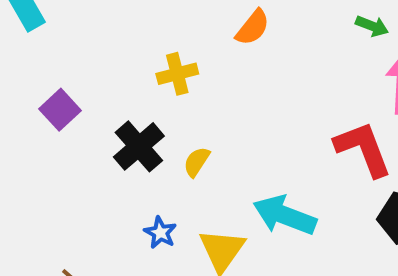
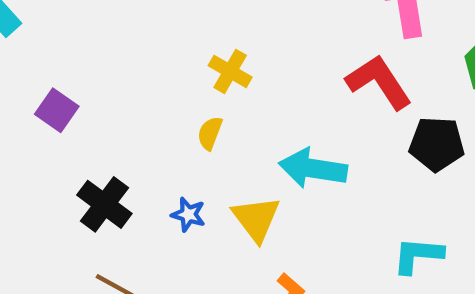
yellow cross: (177, 74) -> (230, 71), moved, turned -33
black cross: (139, 146) -> (104, 204), moved

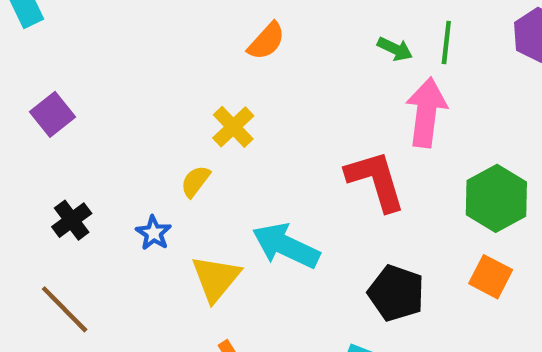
black pentagon: (437, 144) -> (396, 293), moved
black cross: (104, 204) -> (72, 220), size x0.7
blue star: (188, 215) -> (154, 233), moved

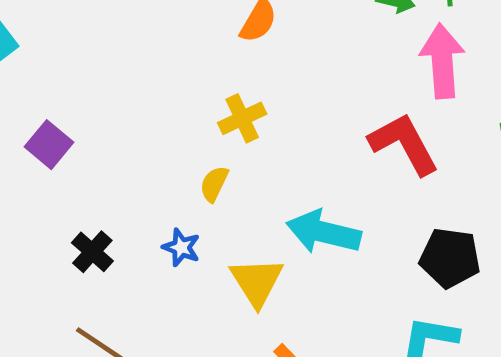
yellow cross: (233, 127) -> (242, 118), turned 30

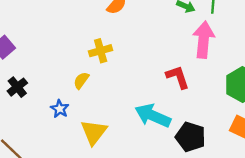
red L-shape: (404, 144) -> (178, 77), size x0.7
cyan arrow: (324, 232) -> (153, 116), moved
black cross: (92, 252) -> (17, 87), moved

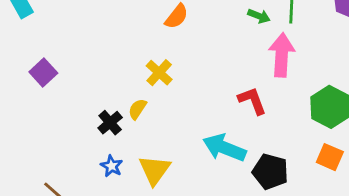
yellow cross: (101, 51) -> (159, 73), turned -30
black cross: (17, 87) -> (110, 123), moved
blue star: (60, 109) -> (112, 166), moved

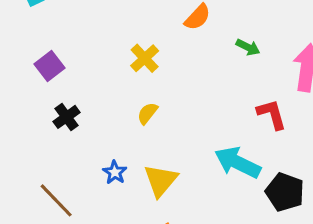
green arrow: (259, 16) -> (248, 47), moved
yellow cross: (159, 73) -> (145, 58), moved
black cross: (110, 123) -> (67, 117), moved

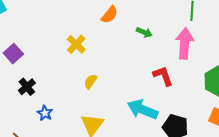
yellow semicircle: (147, 113) -> (90, 81), moved
blue star: (115, 172) -> (45, 113), moved

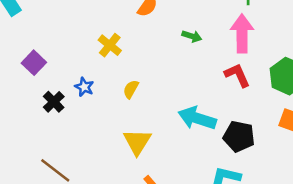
green arrow: (144, 32) -> (192, 36), moved
red L-shape: (163, 76) -> (237, 75), moved
blue star: (45, 113) -> (84, 87), moved

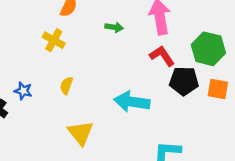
yellow cross: (110, 45) -> (54, 40), moved
black pentagon: (239, 136) -> (184, 81), moved

